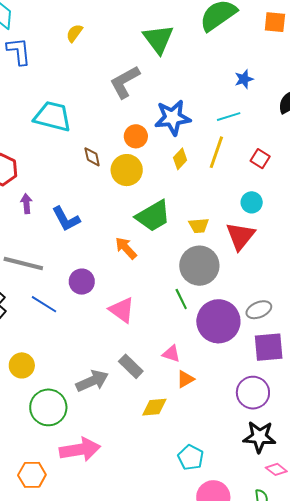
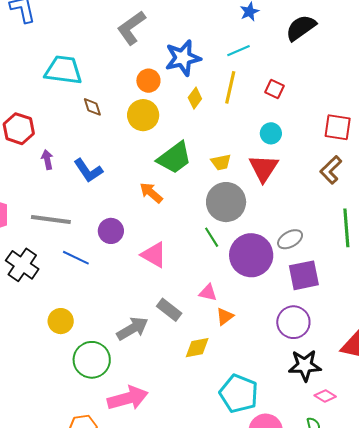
brown diamond: (92, 157) -> (92, 107), moved
cyan pentagon: (191, 457) -> (239, 394), size x1.5

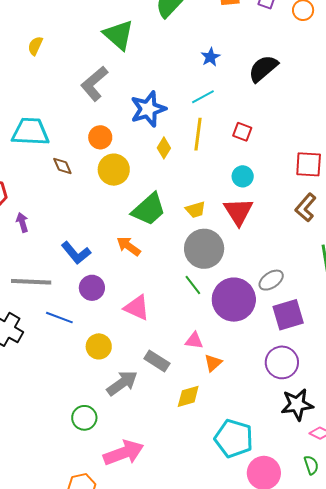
orange circle: (148, 81) -> (100, 137), moved
blue L-shape: (88, 170) -> (76, 253), moved
yellow circle: (61, 321) -> (99, 346), moved
green circle: (92, 360) -> (84, 418), size x0.7

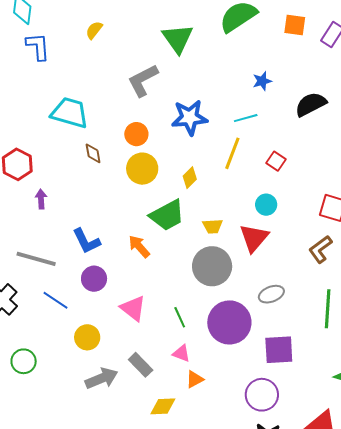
yellow diamond: (164, 148) -> (190, 178), moved
gray ellipse: (271, 280) -> (271, 294), moved
green line: (193, 285) -> (180, 317), moved
green circle: (84, 418) -> (24, 361), moved

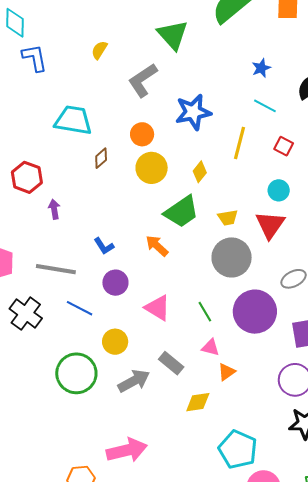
yellow semicircle: (94, 30) -> (99, 50), moved
cyan line: (246, 118) -> (265, 106), moved, turned 50
brown diamond: (93, 153) -> (101, 158), turned 65
blue L-shape: (86, 241) -> (104, 246), size x0.7
green circle: (24, 361) -> (76, 373), moved, size x1.6

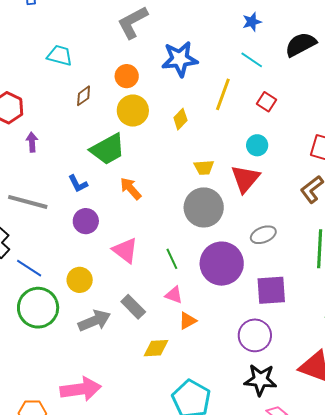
cyan trapezoid: (73, 120) -> (60, 55), size x0.7
green trapezoid: (181, 212) -> (108, 149), moved
blue line: (80, 308) -> (29, 268), moved

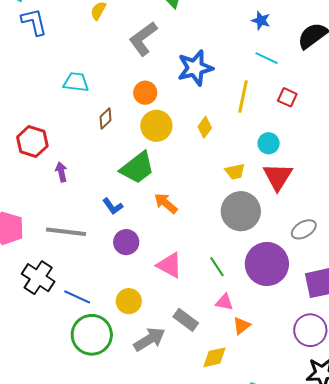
blue star: (252, 22) -> (261, 20), turned -30
cyan circle: (257, 145) -> (269, 143), moved

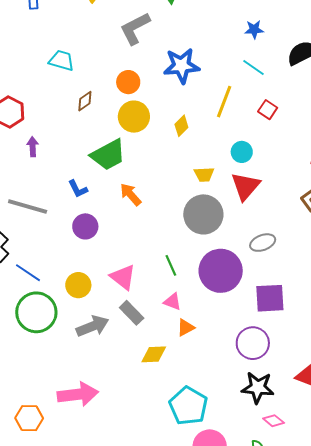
blue star: (261, 20) -> (254, 29), turned -30
pink triangle: (170, 265) -> (123, 277), moved

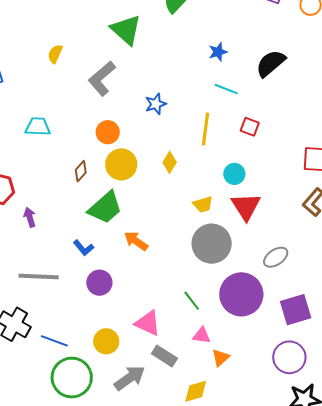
blue star: (181, 66) -> (156, 104), size x0.6
brown diamond: (85, 101) -> (81, 171), moved

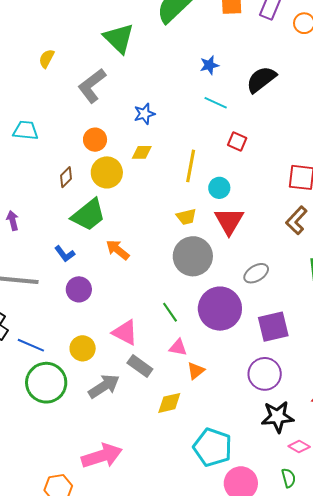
yellow line: (206, 129) -> (191, 166), moved
yellow diamond: (170, 162) -> (142, 152), moved, turned 55

